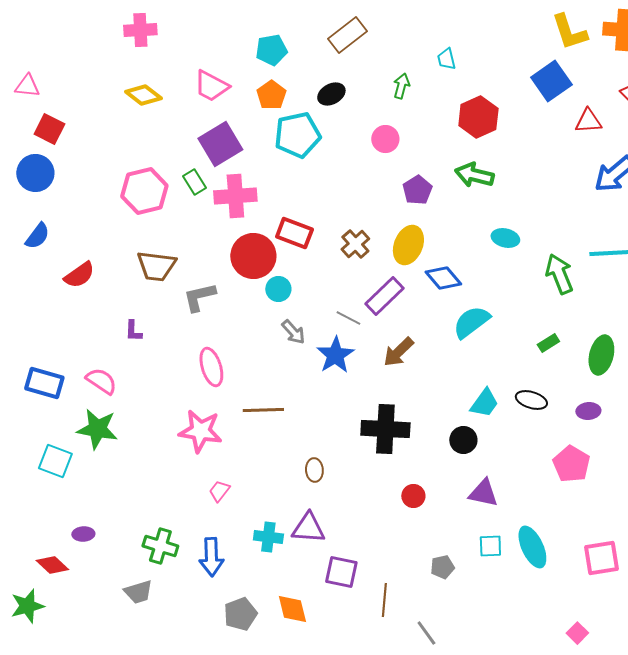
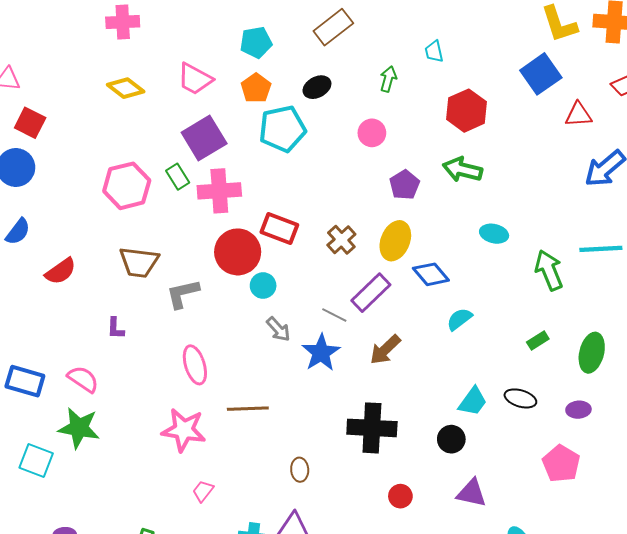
cyan semicircle: (471, 322) -> (459, 319), size x0.7

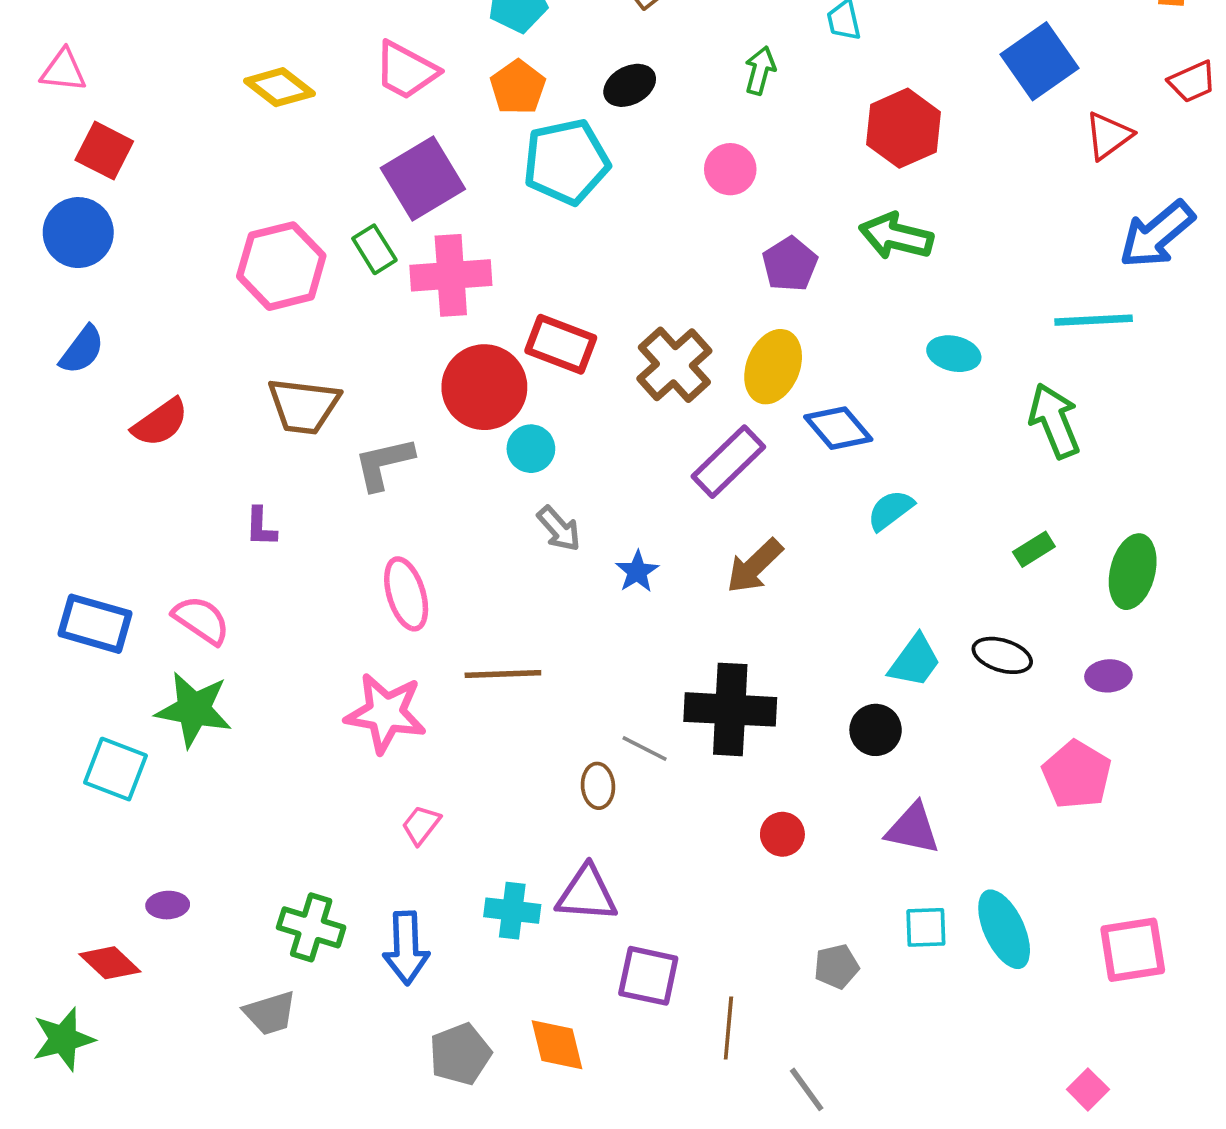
red triangle: (578, 115) -> (1108, 136), turned -32
brown cross: (341, 240) -> (674, 365), size x1.4
cyan line: (601, 249) -> (1094, 320), moved
gray line: (334, 315) -> (645, 749), moved
blue star: (321, 353) -> (637, 572), size x0.6

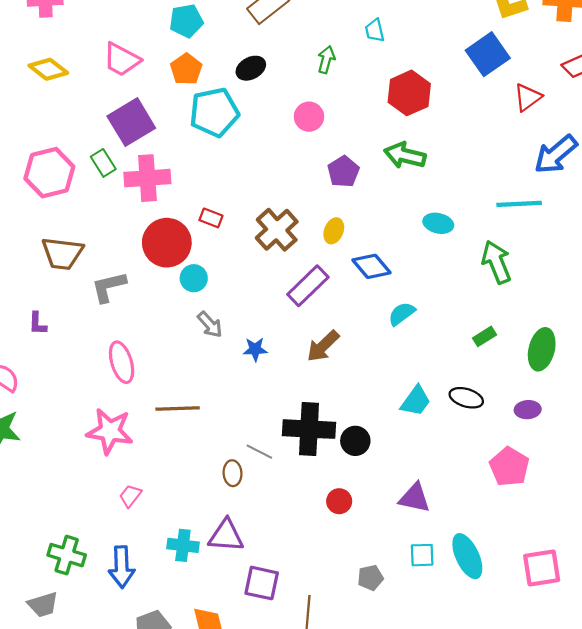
red rectangle: (561, 344) -> (211, 218), size x0.6
yellow ellipse: (773, 367) -> (334, 231), size x0.6
blue star: (637, 572) -> (255, 349), turned 30
black circle: (876, 730) -> (355, 441), moved

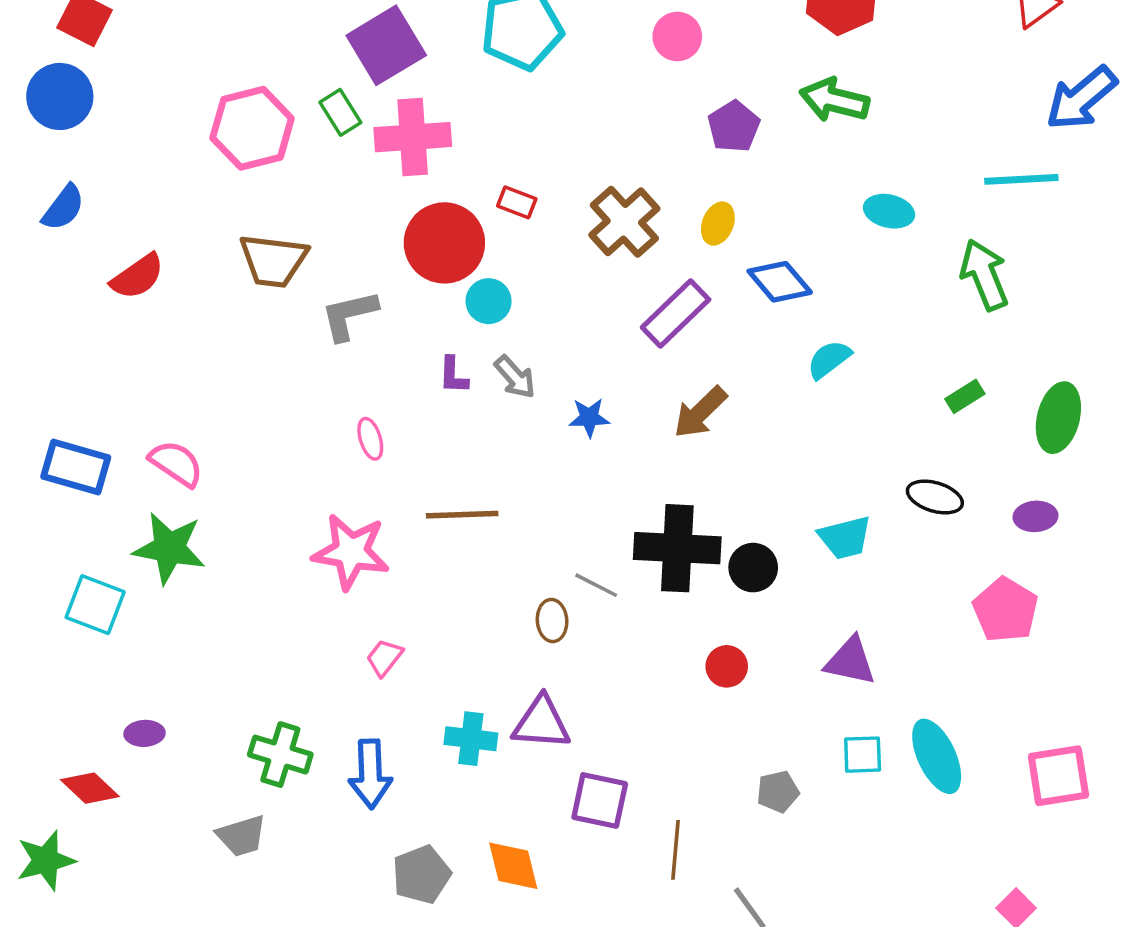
purple L-shape: (38, 323) -> (453, 375), moved
pink ellipse: (122, 362) -> (370, 439), size x0.6
cyan trapezoid: (416, 401) -> (845, 538), moved, turned 40

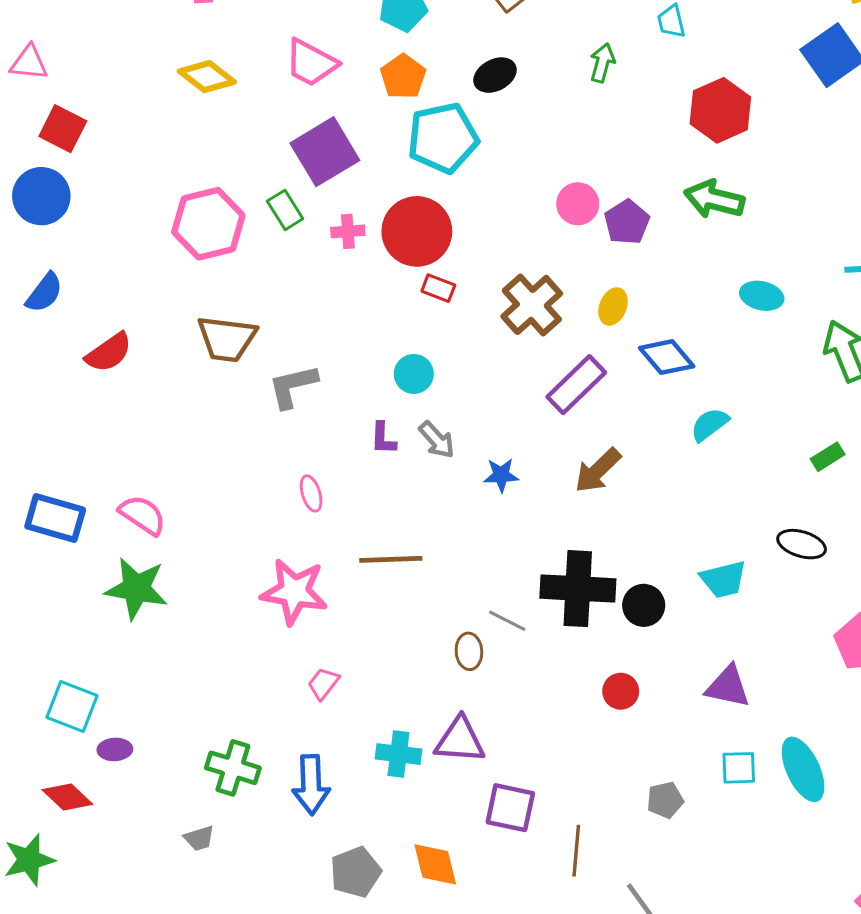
pink circle: (677, 37) -> (578, 204), moved
pink cross: (413, 137) -> (348, 231), size x0.5
red circle: (444, 243) -> (417, 231), moved
cyan square: (95, 605) -> (72, 707), moved
gray trapezoid: (242, 836) -> (199, 838), size x0.7

